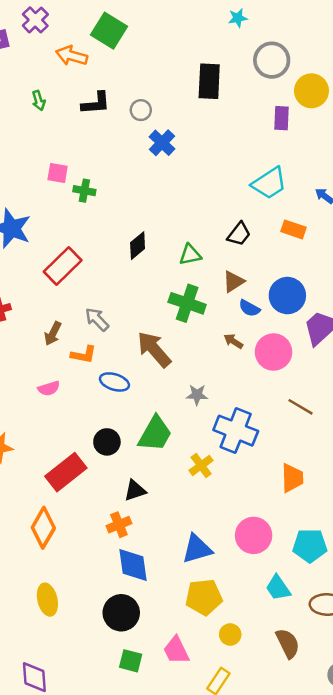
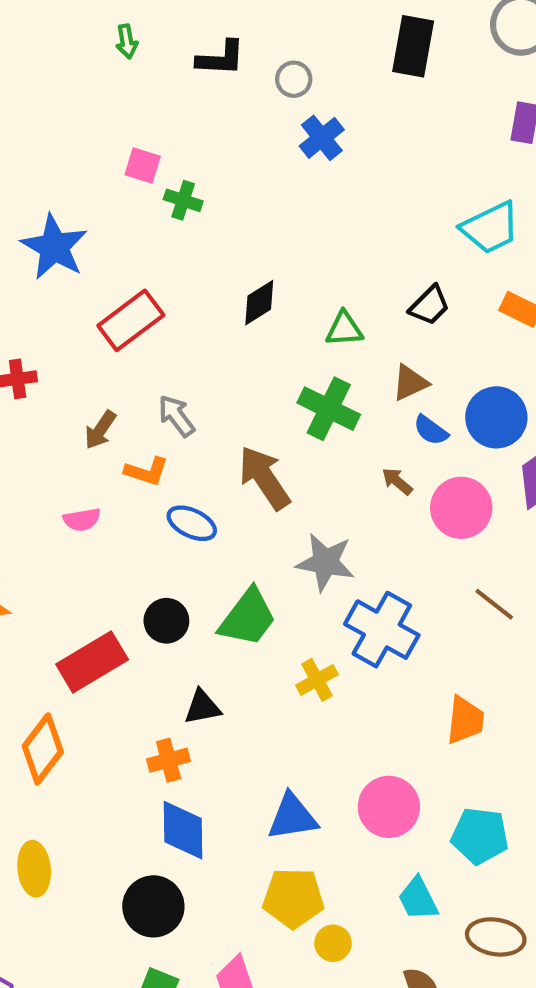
gray star: (197, 395) -> (325, 562), size x1.6
yellow circle: (230, 634) -> (333, 943), moved

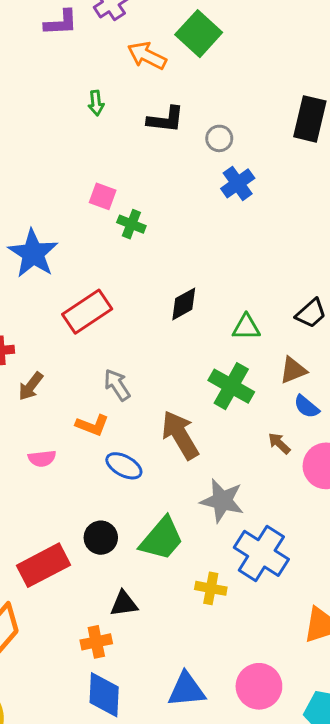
brown arrow: (100, 430) -> (31, 386), moved
yellow cross: (317, 680) -> (211, 588), turned 36

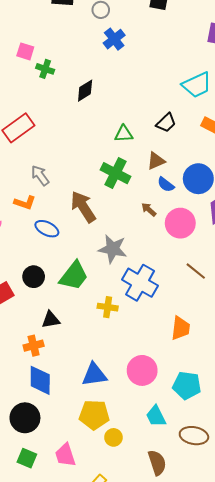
black diamond: (184, 304) -> (85, 91), moved

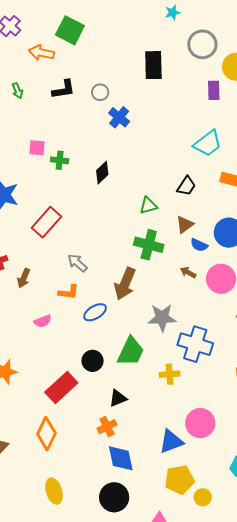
brown arrow: (83, 207) -> (125, 284), turned -112
blue ellipse: (47, 229) -> (95, 312), turned -45
pink circle: (142, 370) -> (200, 423), moved

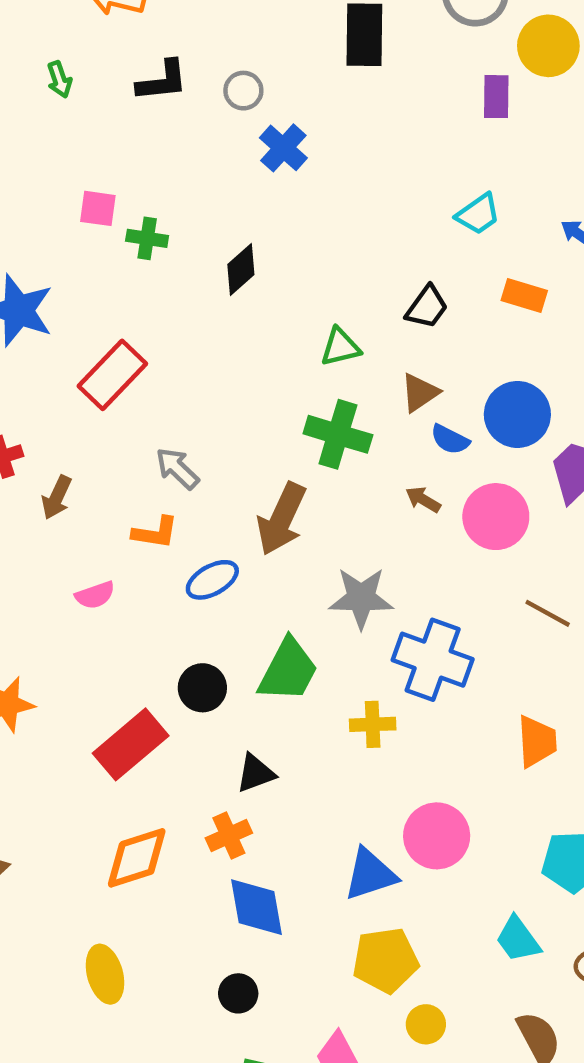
cyan trapezoid: (208, 143) -> (478, 214), size x0.7
orange diamond: (46, 434) -> (137, 858), moved, turned 44
black circle: (114, 497) -> (238, 993), size x0.6
yellow circle: (203, 497) -> (426, 1024), moved

